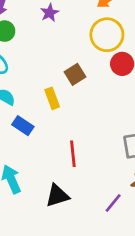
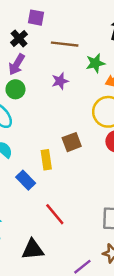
blue rectangle: (23, 126) -> (26, 180), moved
red line: (73, 154) -> (55, 214), turned -45

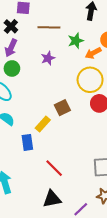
yellow rectangle: (46, 160) -> (43, 124), turned 56
blue rectangle: (26, 180) -> (27, 142), turned 42
black triangle: (33, 250) -> (52, 199), moved

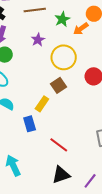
yellow circle: (90, 80) -> (64, 57), moved

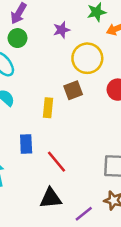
yellow rectangle: (42, 104) -> (48, 108), turned -42
blue rectangle: (30, 124) -> (26, 144), moved

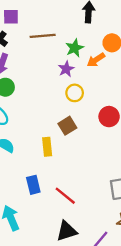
purple star: (62, 30) -> (66, 69), moved
yellow circle: (87, 58) -> (75, 93), size x0.6

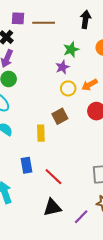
brown line: (43, 36) -> (44, 23), moved
orange arrow: (96, 60) -> (89, 85), moved

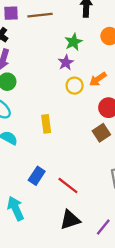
brown square: (60, 116) -> (101, 133), moved
yellow rectangle: (41, 133) -> (46, 124), moved
blue rectangle: (26, 165) -> (37, 176), turned 49

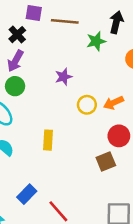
green star: (73, 42) -> (96, 41), moved
purple star: (66, 63) -> (64, 77), moved

